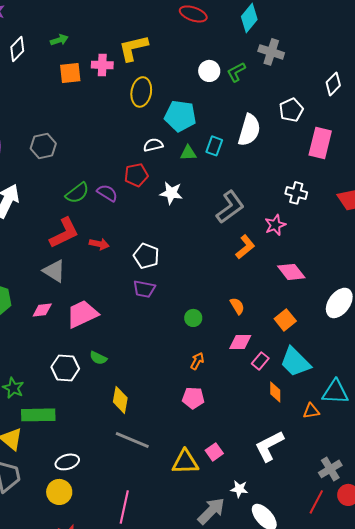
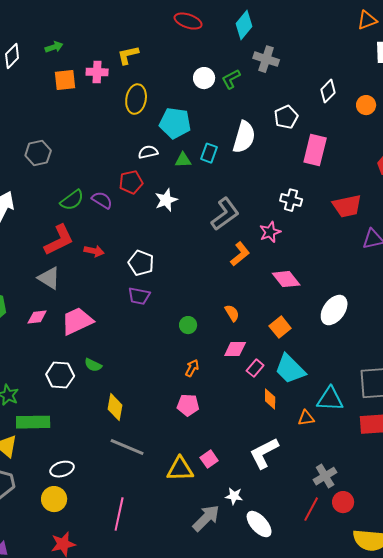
yellow L-shape: (133, 48) -> (128, 55), size x0.7
white star: (171, 193) -> (166, 200), turned -30

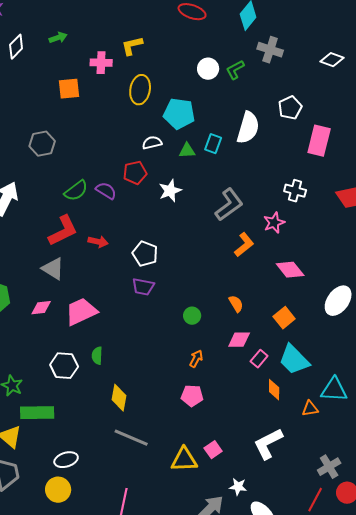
orange square: (65, 80) -> (69, 89), moved
white diamond: (328, 91) -> (332, 60), moved, turned 65
green semicircle: (93, 365) -> (97, 356), turned 66

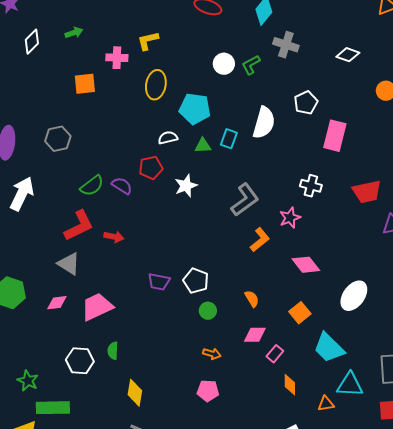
white pentagon: (145, 254) -> (196, 281), moved
orange arrow: (196, 359) -> (212, 354), turned 78
cyan trapezoid: (294, 360) -> (329, 348), moved

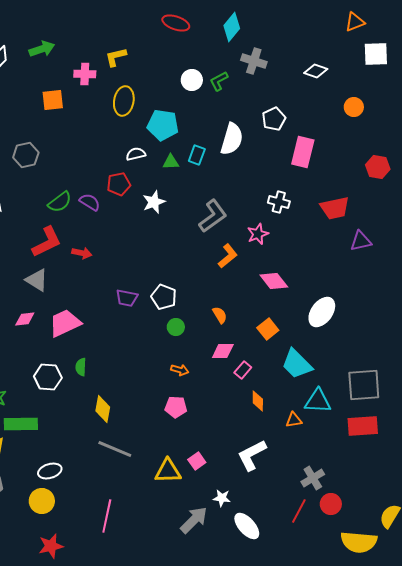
green arrow: (74, 33) -> (42, 49), size x1.4

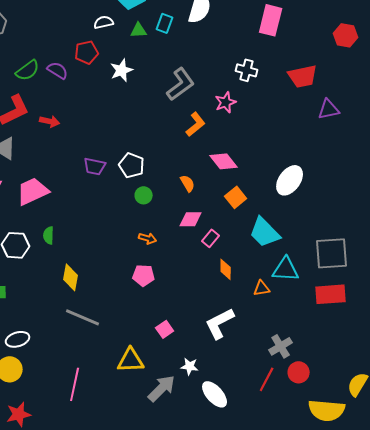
pink diamond: (274, 281) -> (224, 161), moved
yellow triangle: (168, 471) -> (131, 360), moved

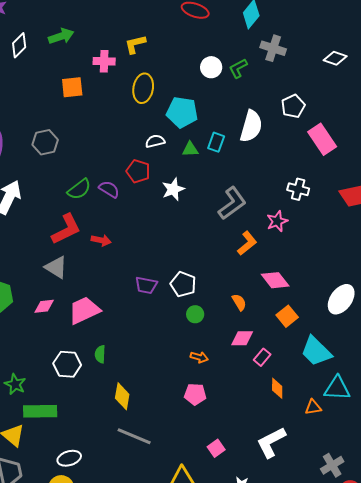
pink rectangle: (271, 20) -> (322, 139), turned -48
red pentagon: (87, 52) -> (138, 171), turned 30

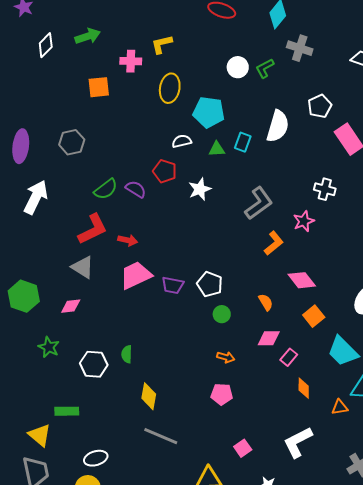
pink trapezoid: (84, 310) -> (136, 275), moved
green star: (15, 384) -> (49, 347), moved
green rectangle: (40, 411) -> (67, 411), size x0.7

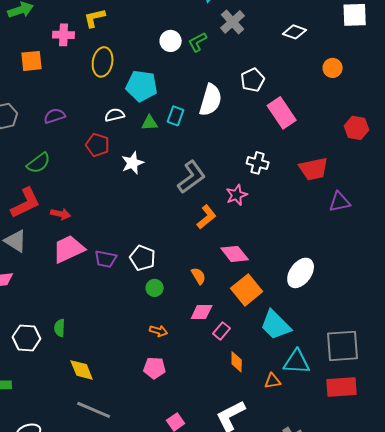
gray cross: (300, 48) -> (233, 22), turned 30
purple semicircle: (136, 189) -> (55, 116), moved, turned -50
orange square: (314, 316) -> (247, 290), size x1.4
yellow diamond: (149, 396) -> (82, 370), turned -32

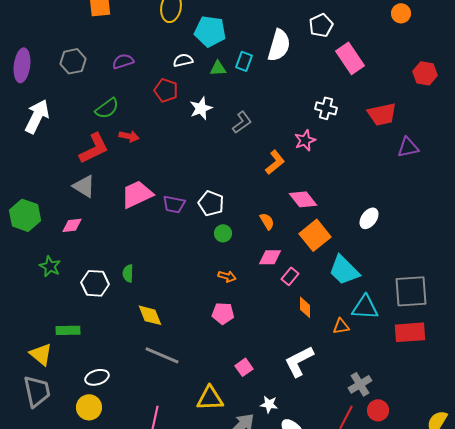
gray L-shape: (192, 177) -> (242, 122), moved, size x0.7
red arrow: (61, 214) -> (129, 136), moved
white ellipse: (301, 273) -> (369, 218), size x0.7

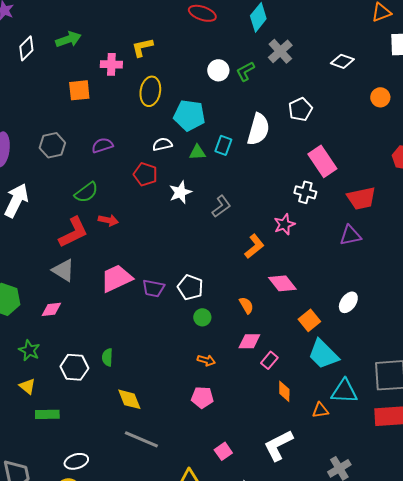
pink rectangle: (350, 58) -> (322, 161), moved
purple triangle: (408, 147) -> (350, 235), moved
orange square: (315, 235) -> (309, 320), moved, size x0.7
yellow triangle: (41, 354) -> (27, 386), moved, size x0.7

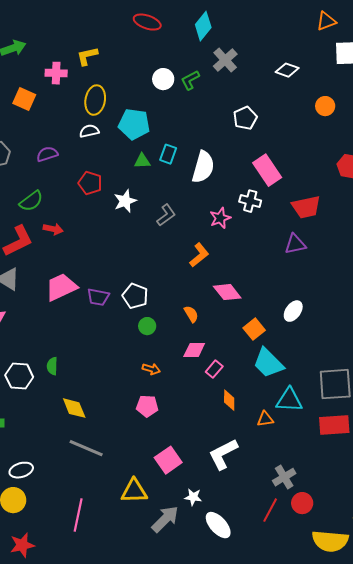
orange square: (79, 90) -> (24, 99), turned 30
white semicircle: (258, 129) -> (203, 167), moved
white semicircle: (162, 144) -> (89, 131), moved
pink star: (284, 224) -> (220, 218), moved
pink square: (223, 451) -> (168, 460), size x1.5

